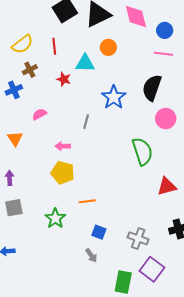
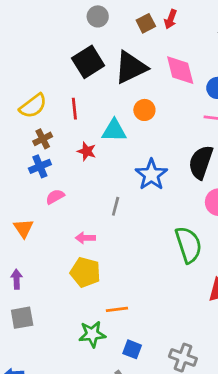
blue cross: (14, 90) -> (40, 166), moved
green star: (55, 218) -> (92, 334), moved, turned 30

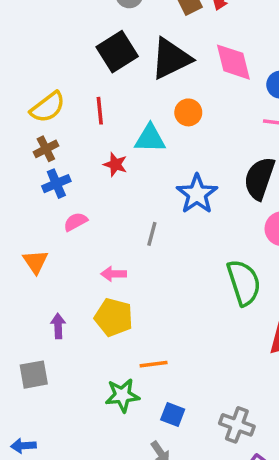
brown cross: (43, 139) -> (46, 149), moved
purple arrow: (17, 279) -> (58, 326), moved

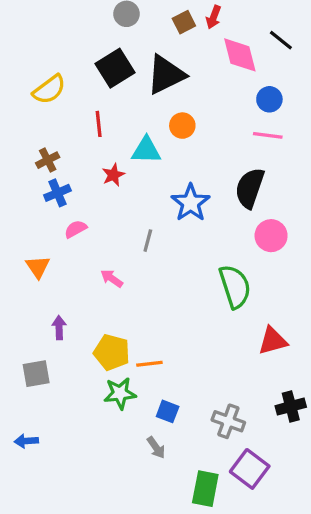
pink diamond: (233, 62) -> (240, 55), moved
yellow semicircle: (48, 107) -> (49, 89), moved
red star: (115, 164) -> (113, 175), turned 30
pink arrow: (114, 274) -> (112, 278), turned 35
yellow pentagon: (114, 317) -> (112, 352), moved

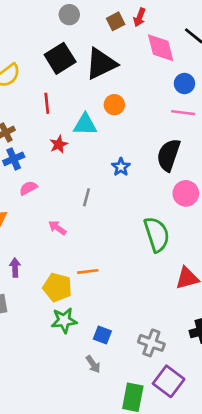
blue star: (191, 203) -> (121, 167), size x0.6
orange line: (149, 364) -> (88, 271), moved

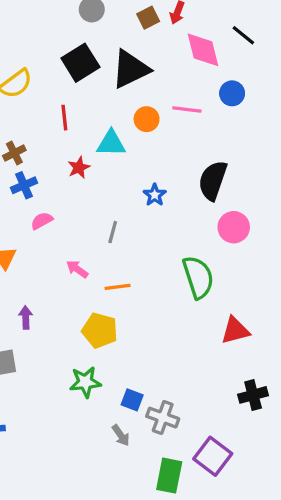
pink line: (183, 113) -> (187, 109), moved
orange line: (88, 271) -> (118, 287), moved
yellow pentagon: (57, 287) -> (100, 330), moved
gray cross: (151, 343) -> (163, 418), moved

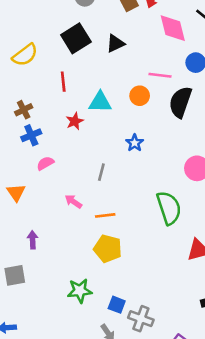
black triangle: (130, 69) -> (115, 43), size x0.6
orange circle: (147, 119) -> (140, 96), moved
black semicircle: (213, 180) -> (180, 102), moved
yellow pentagon: (100, 330) -> (108, 249), moved

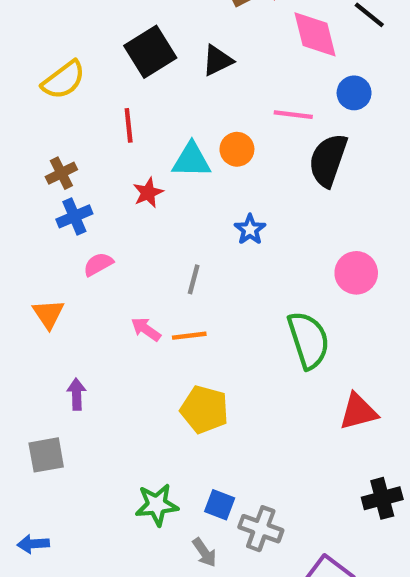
orange circle: (140, 96) -> (237, 149), moved
orange line: (105, 215) -> (189, 336), moved
green star: (80, 291) -> (157, 505), moved

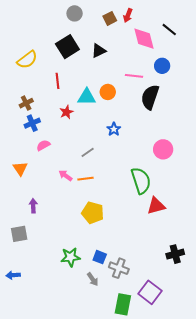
gray line: (194, 279) -> (88, 152), turned 40
red triangle: (358, 412) -> (156, 206), moved

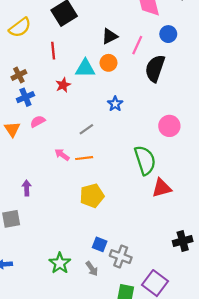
black triangle: (99, 51) -> (110, 36), moved
pink line: (134, 76) -> (137, 45), turned -72
orange triangle: (20, 168) -> (12, 129), moved
yellow pentagon: (93, 213) -> (92, 196), turned -30
green star: (70, 257) -> (60, 263), moved, turned -30

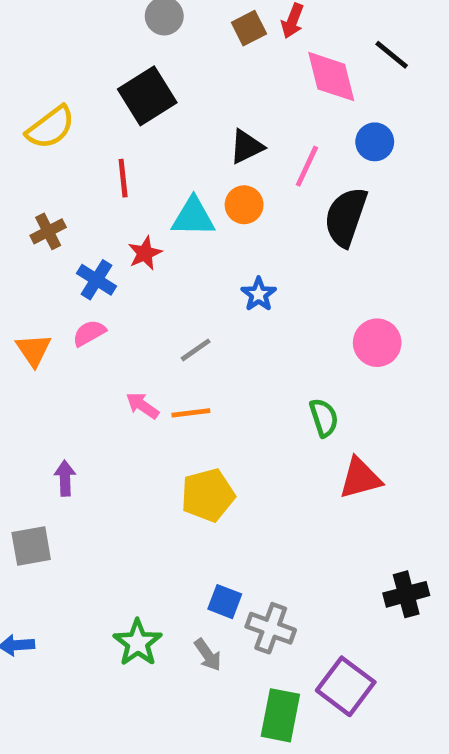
blue cross: (25, 97) -> (96, 280), moved, turned -35
green semicircle: (145, 160) -> (324, 418), size x0.6

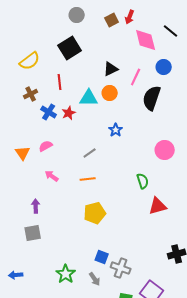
brown cross: (48, 231) -> (31, 94), moved
blue cross: (96, 280) -> (49, 112), moved
pink arrow: (142, 406) -> (52, 176), moved
gray square: (31, 546) -> (33, 233), moved

